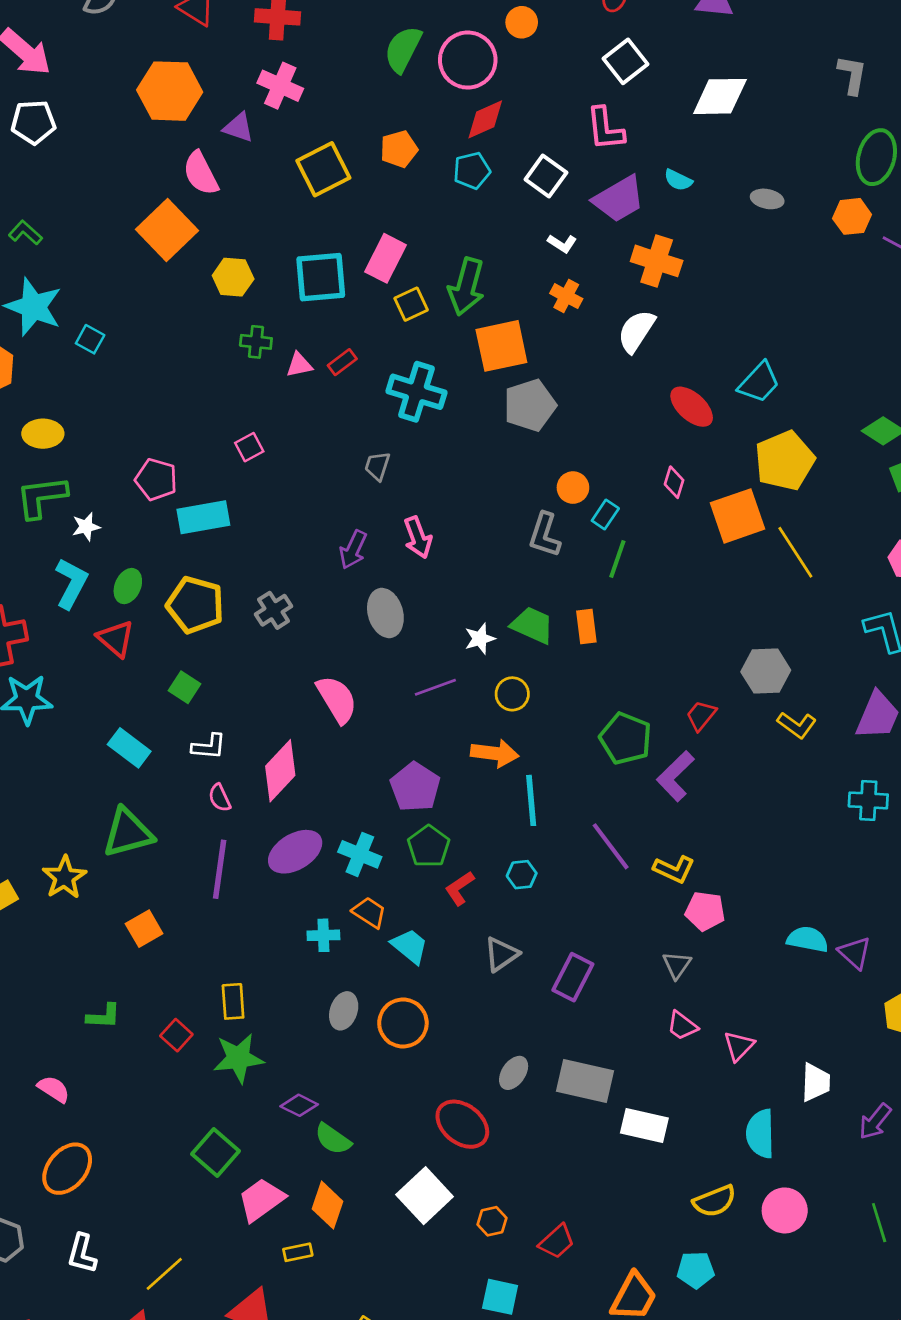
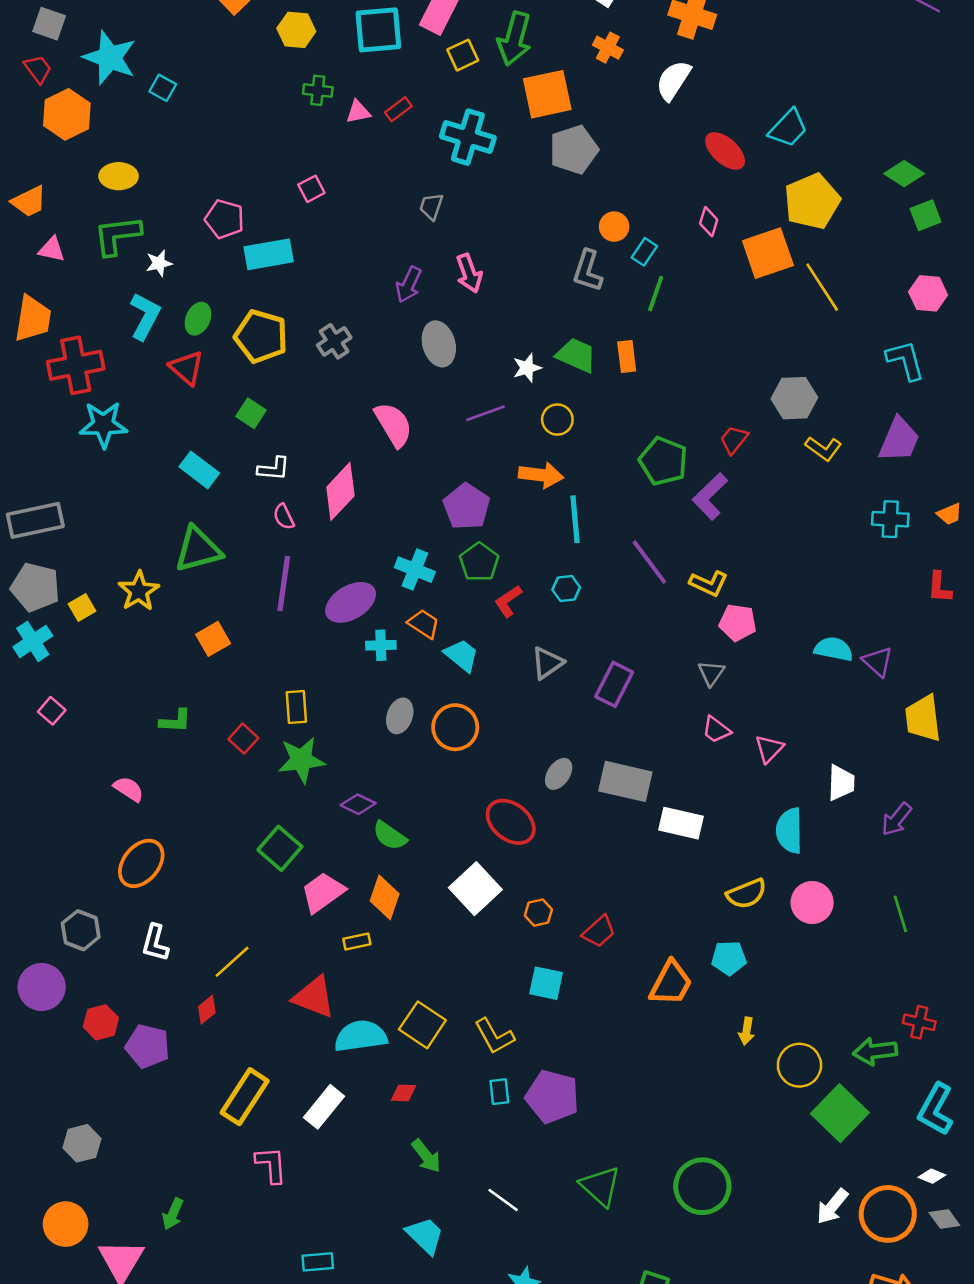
purple ellipse: (295, 852) -> (351, 602), moved

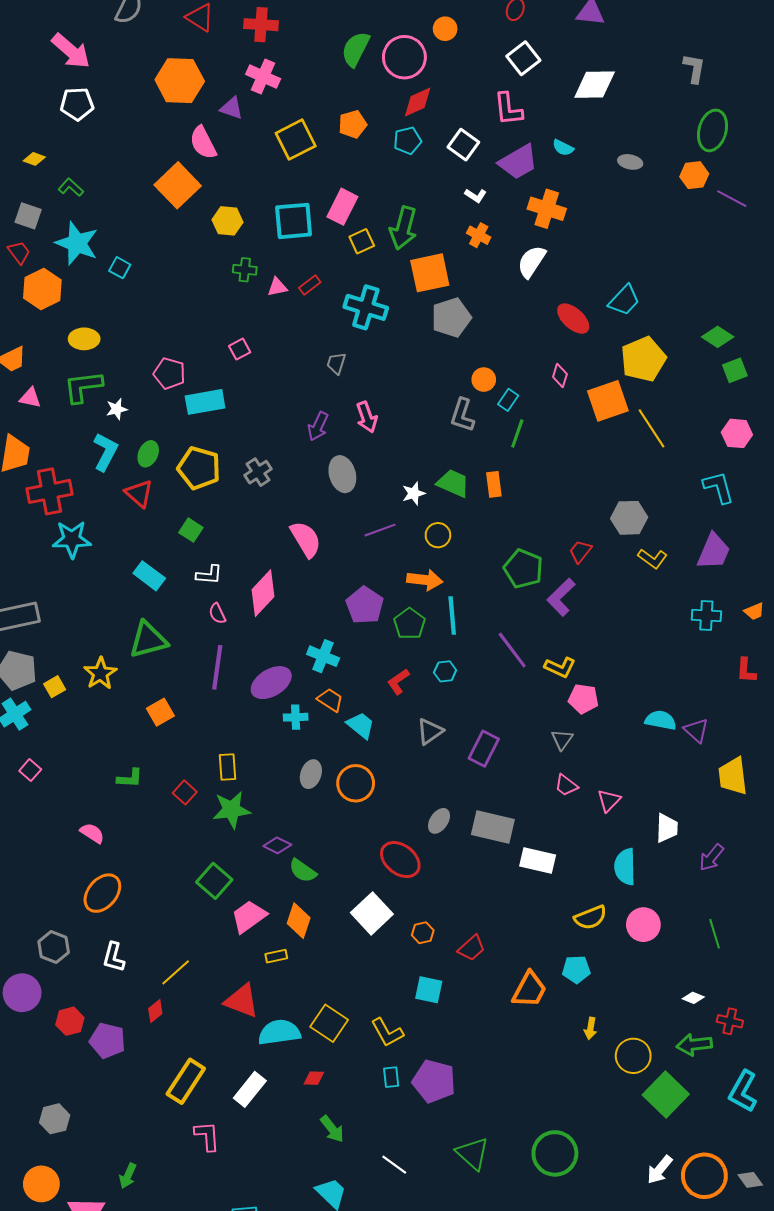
green pentagon: (479, 562) -> (409, 624), moved
white diamond: (932, 1176) -> (693, 998), moved

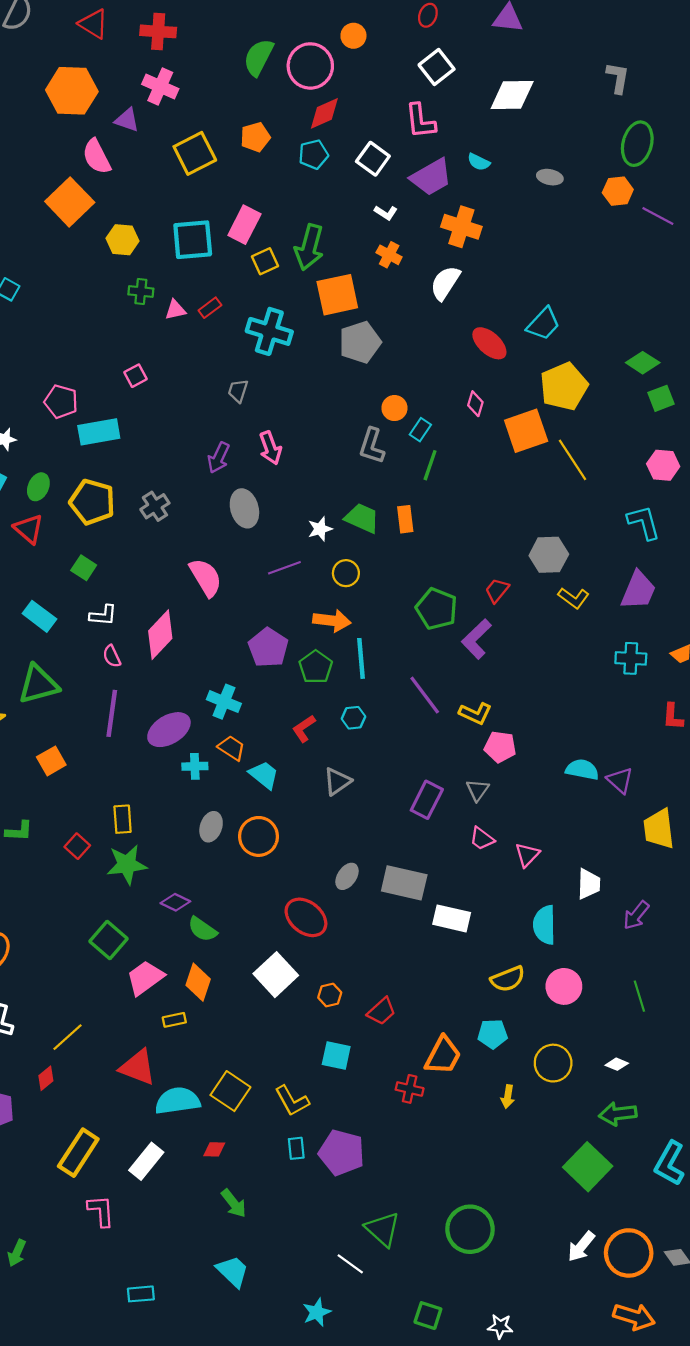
purple rectangle: (484, 749) -> (427, 800), moved
red cross: (730, 1021) -> (410, 1089), moved
yellow circle: (633, 1056) -> (553, 1063), moved
white line: (394, 1165) -> (350, 1264), moved

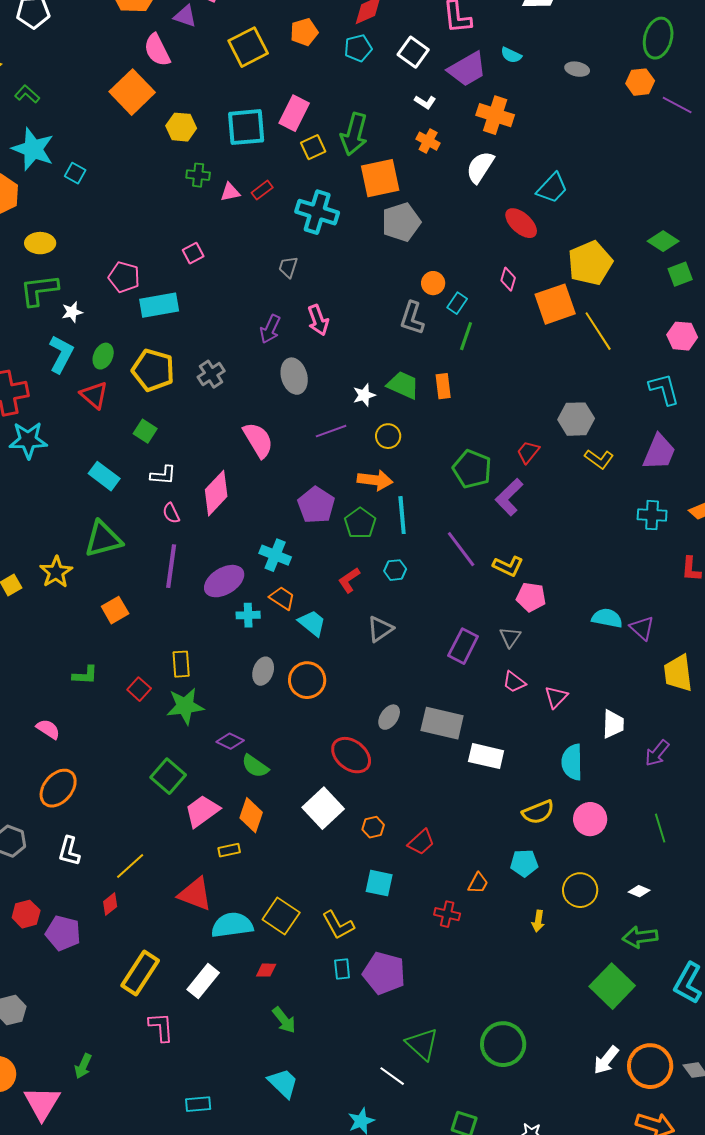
cyan trapezoid: (543, 324) -> (552, 188), moved
orange trapezoid: (443, 1055) -> (478, 883), size x0.6

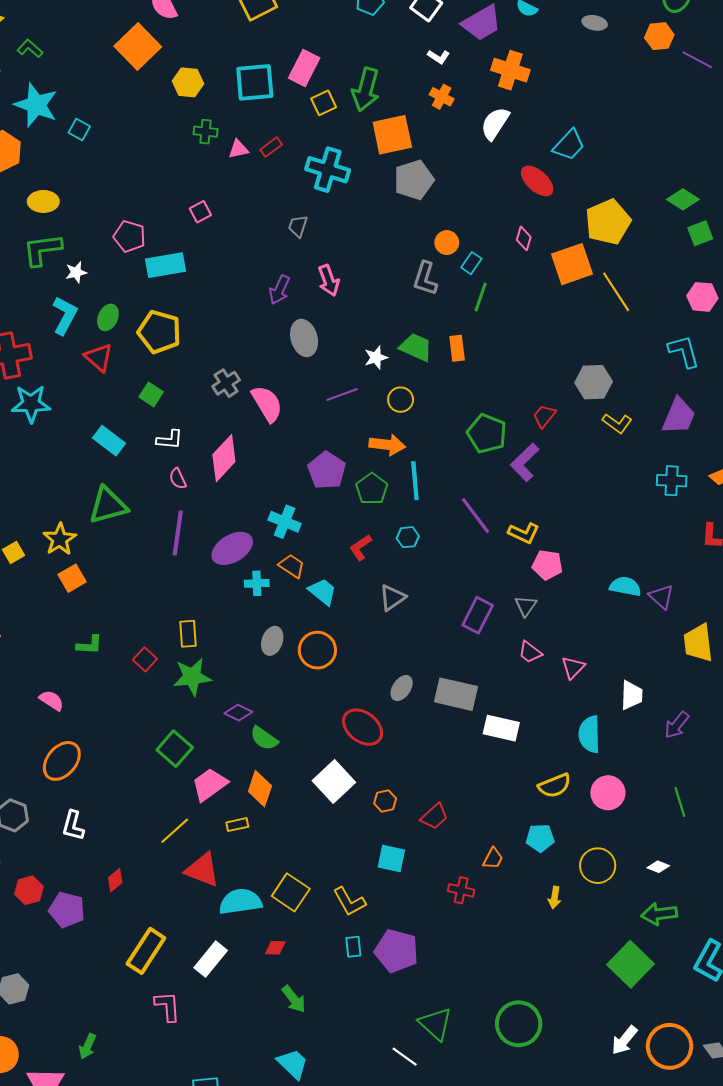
gray cross: (211, 374) -> (226, 383), moved
orange square: (115, 610) -> (72, 578), moved
yellow line: (130, 866) -> (175, 831), moved

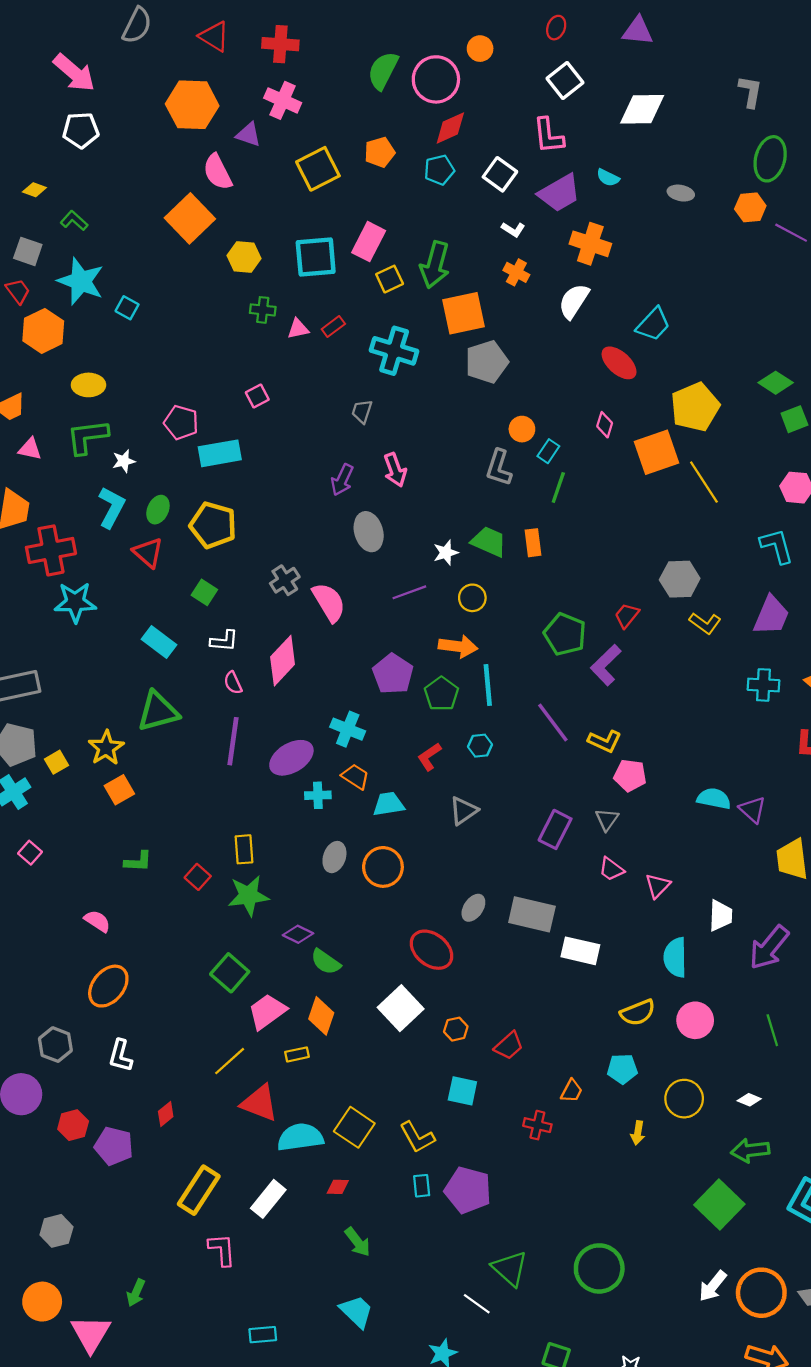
cyan trapezoid: (323, 592) -> (388, 804), turned -48
purple arrow: (677, 725) -> (769, 947), size x1.5

